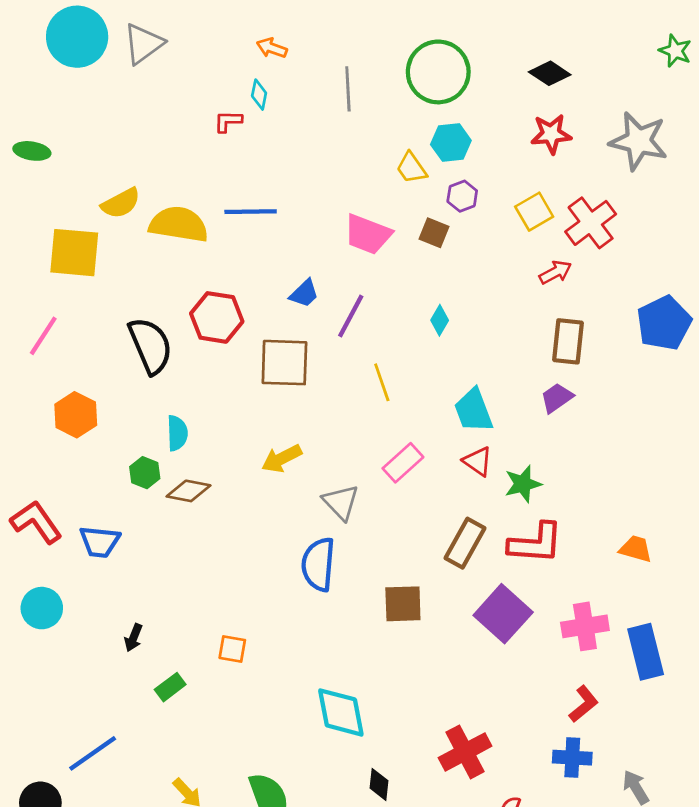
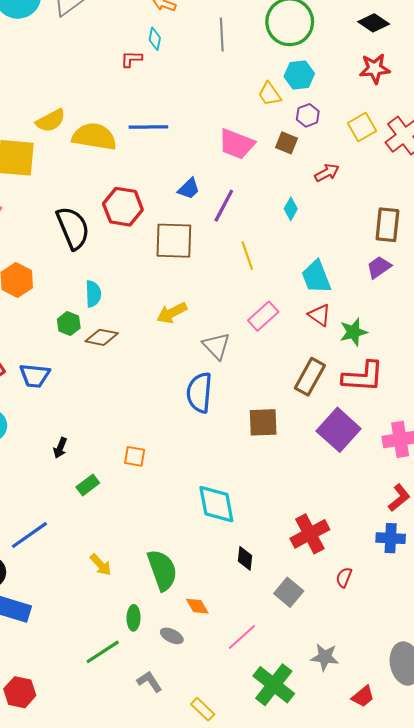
red arrow: (555, 272) -> (327, 173), moved

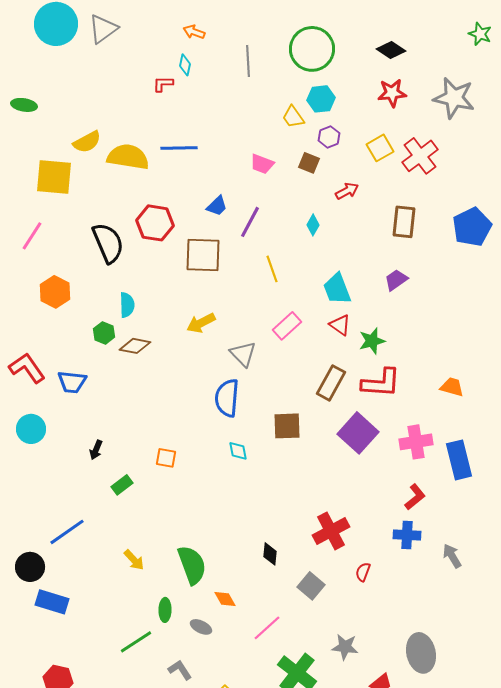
pink trapezoid: (237, 144) -> (262, 164), size x0.7
brown rectangle: (387, 225) -> (404, 222), moved
cyan diamond: (216, 504) -> (238, 451), moved, size x0.5

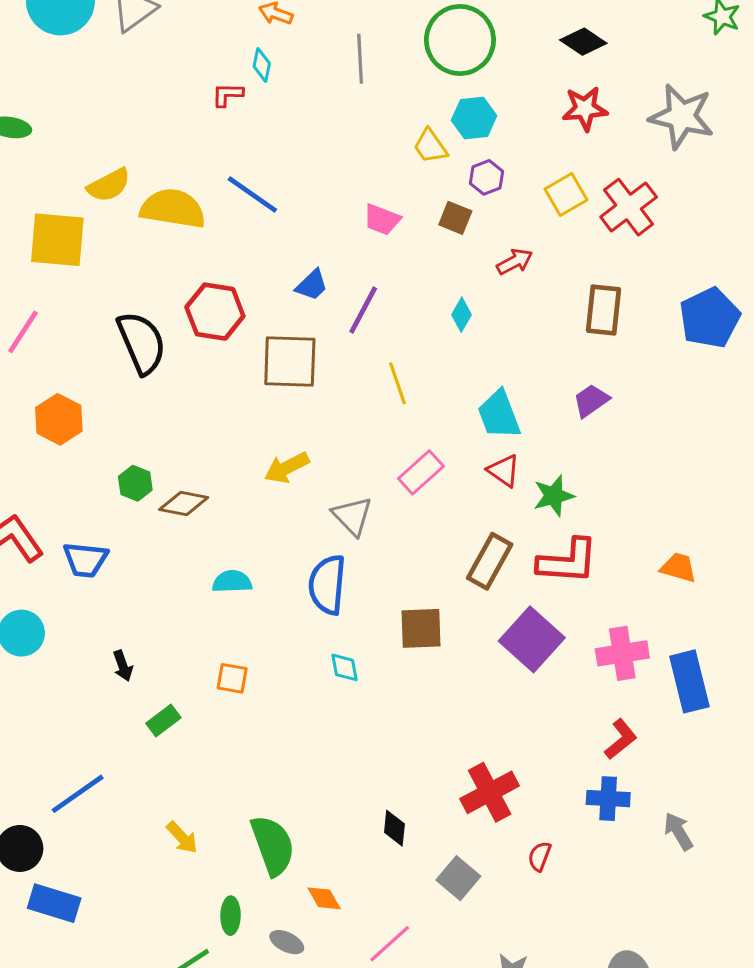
blue line: (179, 148) -> (252, 195), turned 36
cyan semicircle: (127, 305) -> (232, 582), moved, turned -90
black arrow: (96, 450) -> (123, 666), turned -42

